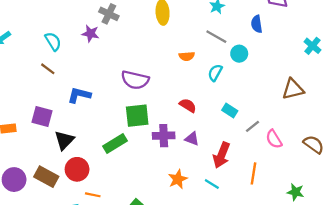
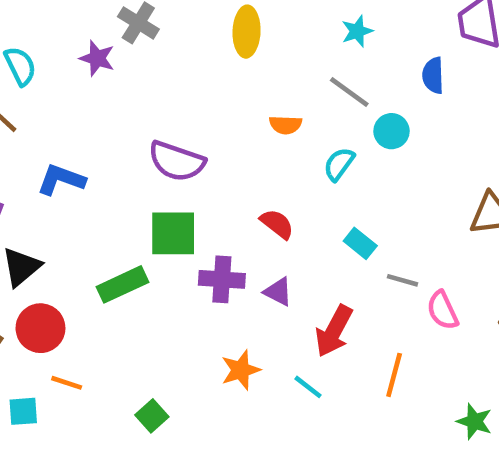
gray line: (253, 126) -> (402, 280), turned 48

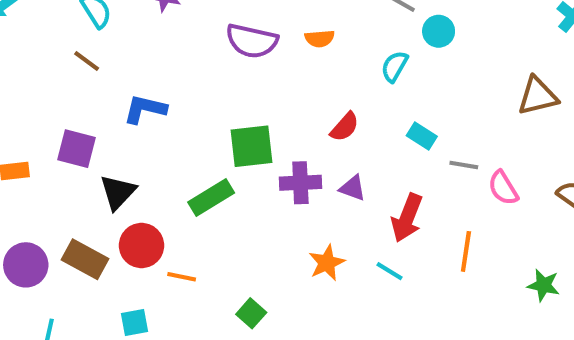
orange semicircle: (286, 125) -> (320, 39), moved
purple semicircle: (177, 161) -> (252, 41), moved
red semicircle: (277, 224) -> (345, 127), turned 100
orange line: (67, 383) -> (182, 277), moved

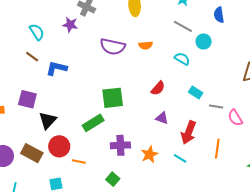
cyan semicircle: (394, 66) -> (182, 59), turned 91
blue L-shape: (145, 109) -> (56, 68), moved
purple cross: (300, 183) -> (120, 145), moved

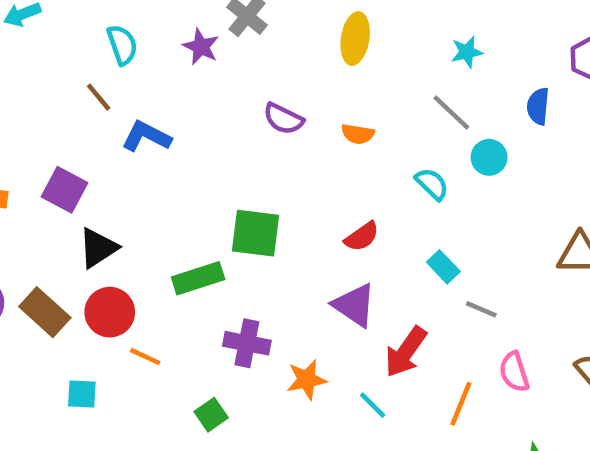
purple semicircle: (113, 47) -> (283, 119), size x0.7
purple triangle: (162, 118) -> (354, 305), size x1.5
pink semicircle: (235, 118) -> (514, 372), moved

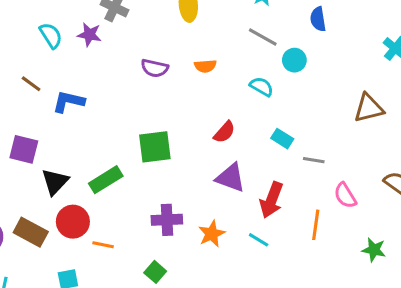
cyan semicircle: (122, 45) -> (51, 35), moved
green rectangle: (198, 278) -> (106, 180), moved

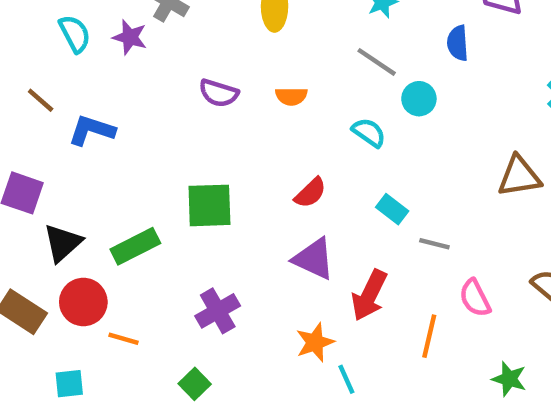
purple cross: (167, 220) -> (218, 311), turned -32
orange star: (212, 234) -> (315, 342), moved
cyan line: (259, 240) -> (346, 379), moved, turned 30

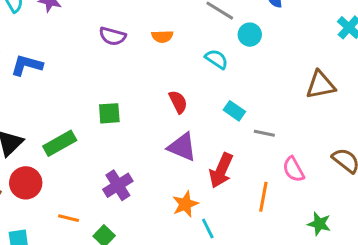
red semicircle: (310, 193) -> (178, 102), turned -70
green square: (209, 205) -> (109, 113), size x0.7
orange line: (124, 339) -> (68, 218), moved

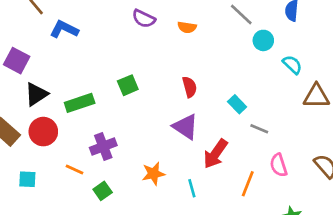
cyan semicircle: (216, 59) -> (292, 65), moved
green square: (109, 113) -> (128, 85), turned -30
purple cross: (118, 185) -> (103, 147), moved
orange star: (185, 204) -> (153, 174), moved
cyan line: (208, 229) -> (192, 188), moved

